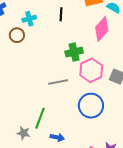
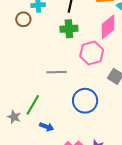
green cross: (74, 52) -> (69, 29), moved
pink hexagon: (91, 70) -> (92, 53), moved

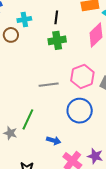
pink hexagon: (92, 53) -> (82, 76), moved
blue arrow: (47, 127) -> (54, 141), moved

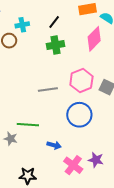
black line: (56, 17) -> (54, 22), turned 32
green line: (28, 119) -> (28, 125), turned 70

